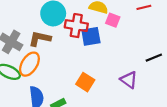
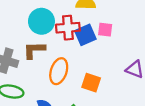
pink square: (113, 20) -> (105, 30), moved
orange ellipse: (29, 64) -> (59, 71), moved

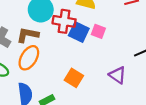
blue square: (85, 35) -> (79, 32), turned 36
orange ellipse: (59, 71) -> (29, 58), moved

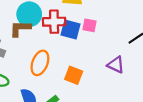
brown L-shape: (28, 35) -> (20, 29), moved
orange ellipse: (29, 58) -> (40, 63), moved

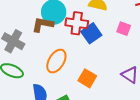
pink square: (89, 25) -> (124, 29), moved
blue square: (70, 29) -> (91, 33), turned 30

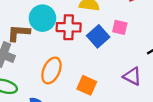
brown L-shape: (43, 25) -> (19, 33), moved
blue square: (91, 33) -> (98, 36), moved

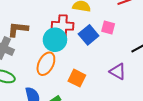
cyan circle: (42, 18) -> (55, 40), moved

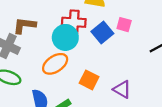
orange ellipse: (46, 64) -> (55, 64), turned 30
purple triangle: (118, 71) -> (122, 89), moved

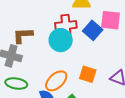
pink square: (124, 25) -> (111, 20), size x1.5
orange ellipse: (55, 64) -> (56, 81), moved

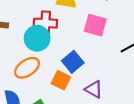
blue square: (93, 30) -> (73, 62), moved
orange ellipse: (56, 81) -> (27, 68), moved

